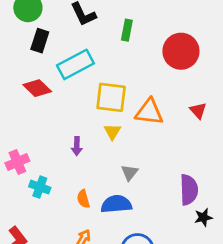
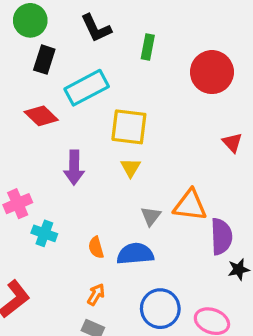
orange triangle: (149, 112) -> (190, 205), moved
purple arrow: (77, 146) -> (74, 168), moved, size x1.5

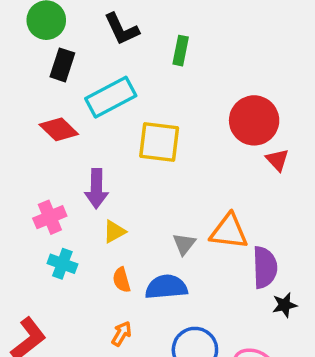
red circle: (212, 72) -> (254, 120), moved
yellow triangle: (130, 168) -> (114, 232), moved, turned 30
pink cross: (18, 204) -> (50, 217), moved

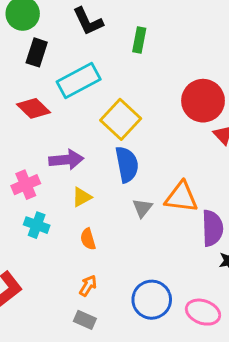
yellow square: (159, 142) -> (121, 119), turned 36
purple arrow: (96, 189) -> (66, 160), turned -96
blue semicircle: (166, 287) -> (127, 164), moved, turned 84

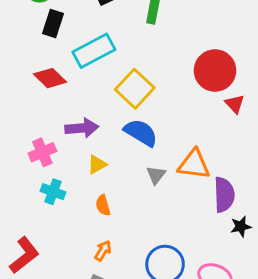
blue semicircle: (127, 164) -> (141, 133), turned -48

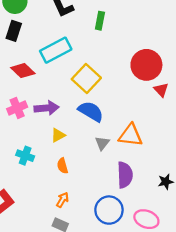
black rectangle: (53, 24) -> (14, 31), moved
pink cross: (42, 152) -> (17, 108), moved
purple semicircle: (224, 195) -> (125, 175), moved

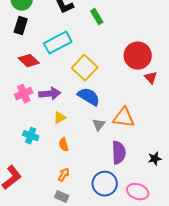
green rectangle: (100, 21) -> (97, 17), turned -42

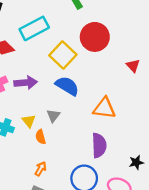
red circle: (138, 56) -> (95, 37), moved
yellow triangle: (60, 118) -> (29, 121), moved, turned -40
gray triangle: (99, 125) -> (53, 116), moved
black star: (155, 159) -> (136, 162), moved

